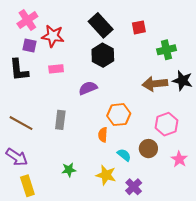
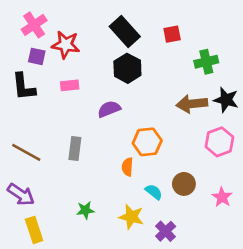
pink hexagon: (166, 124) -> (219, 142), moved

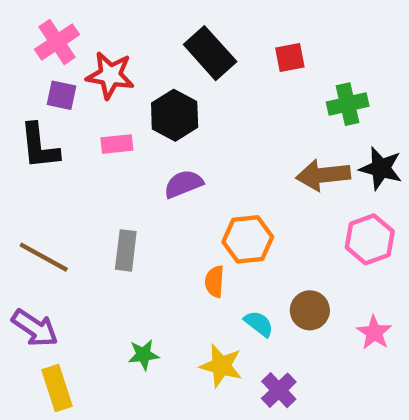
black hexagon: (127, 68) -> (175, 115), moved

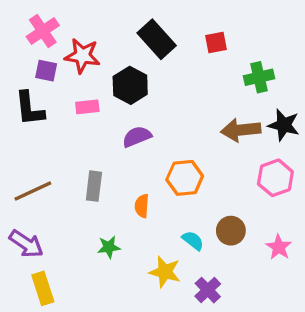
brown line: (44, 257) -> (33, 191), turned -54
orange semicircle: (214, 282) -> (142, 206), moved
green star: (144, 355) -> (109, 247), moved

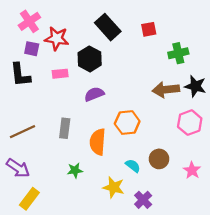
orange semicircle: (142, 206) -> (98, 142), size x1.6
yellow rectangle: (43, 288) -> (29, 199), turned 55

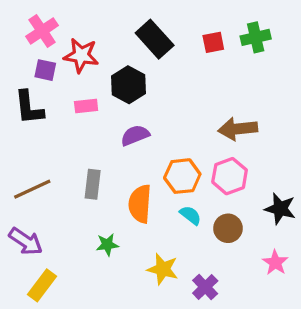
green cross: (178, 53) -> (256, 37), moved
black star: (195, 86) -> (280, 209), moved
pink hexagon: (190, 123) -> (230, 176), moved
cyan semicircle: (133, 166) -> (190, 215), moved
pink star: (192, 170) -> (275, 263), moved

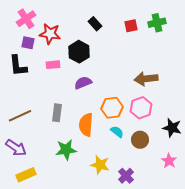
black rectangle: (155, 39) -> (95, 24), size x0.6
green star: (107, 245) -> (66, 150), size x1.5
yellow rectangle: (42, 285) -> (26, 175), turned 30

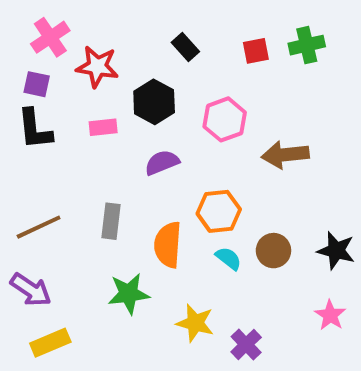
purple square: (28, 43) -> (37, 84), moved
pink hexagon: (141, 108) -> (225, 119), moved
brown circle: (140, 140) -> (273, 251), moved

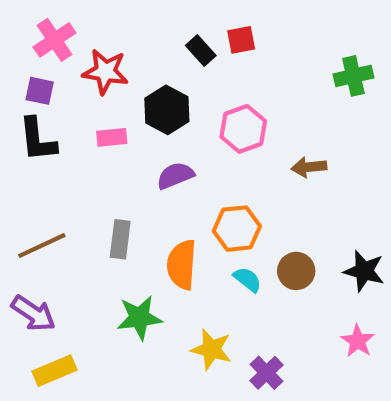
green cross: (307, 45) -> (353, 76), moved
red square: (256, 51) -> (241, 40), moved
brown arrow: (285, 155) -> (309, 167), size x0.7

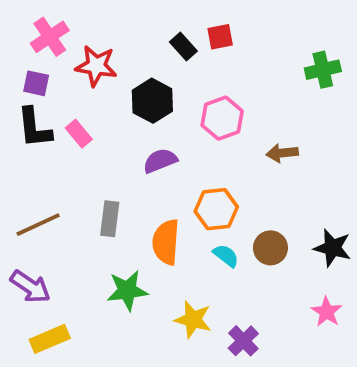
pink rectangle: (112, 137) -> (79, 134), moved, turned 56

